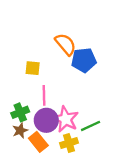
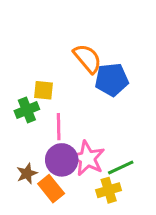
green cross: (20, 112) -> (27, 110), moved
yellow cross: (69, 143) -> (109, 190), moved

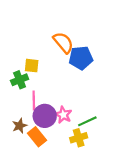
pink line: (59, 127) -> (34, 101), moved
pink star: (87, 158) -> (63, 115), size x0.7

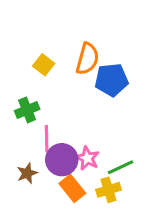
orange semicircle: (63, 43) -> (87, 59), turned 55
yellow square: (32, 66) -> (44, 65), moved, turned 32
orange rectangle: (37, 137) -> (72, 188), moved

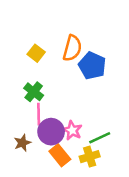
blue pentagon: (111, 80) -> (92, 66), turned 30
green cross: (27, 110) -> (34, 92), moved, turned -30

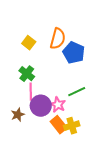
green line: (100, 138) -> (77, 92), moved
orange rectangle: (60, 155) -> (59, 125), moved

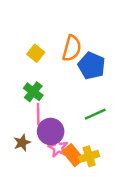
pink star: (58, 105) -> (58, 148), moved

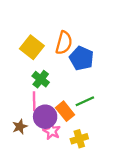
yellow square: (36, 53) -> (32, 47), size x1.5
green cross: (33, 92) -> (41, 79), moved
orange rectangle: (73, 155) -> (65, 111), moved

